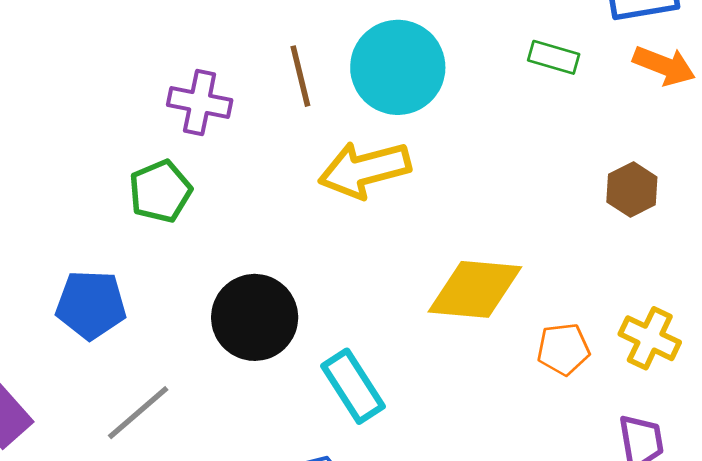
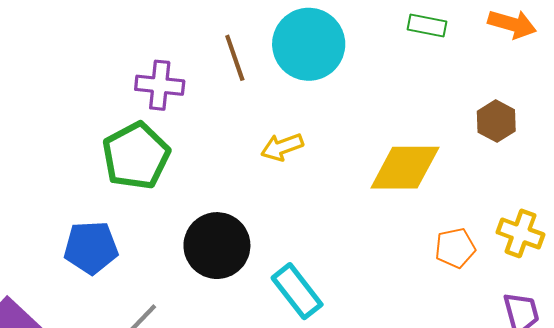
yellow arrow: (365, 170) -> (282, 147), moved, size x0.6
green pentagon: (160, 191) -> (136, 156), size x1.4
yellow diamond: (475, 289) -> (405, 168), moved

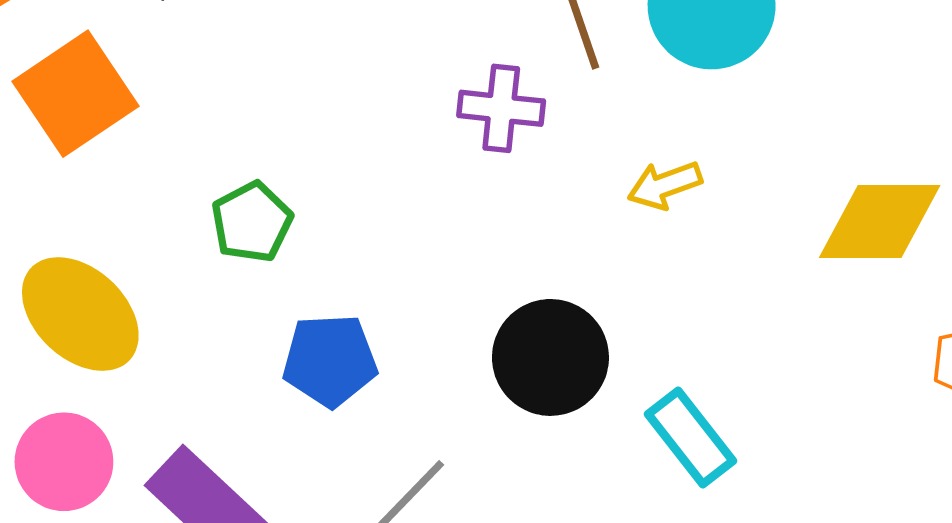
purple cross: (160, 85) -> (501, 108), moved
green pentagon: (136, 156) -> (252, 222), moved, size x0.7

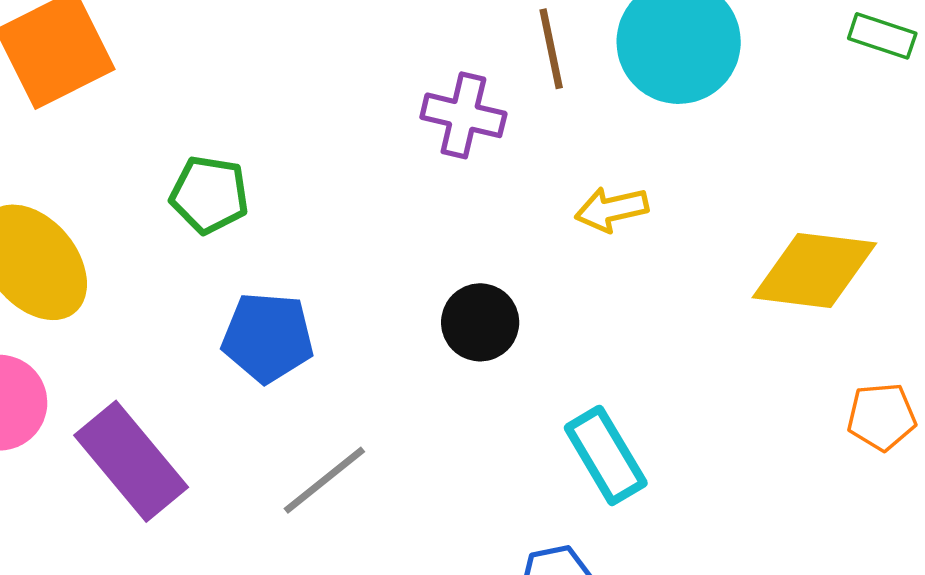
green pentagon: (252, 222) -> (209, 195), turned 30
black circle: (550, 357) -> (480, 322), moved, size x0.7

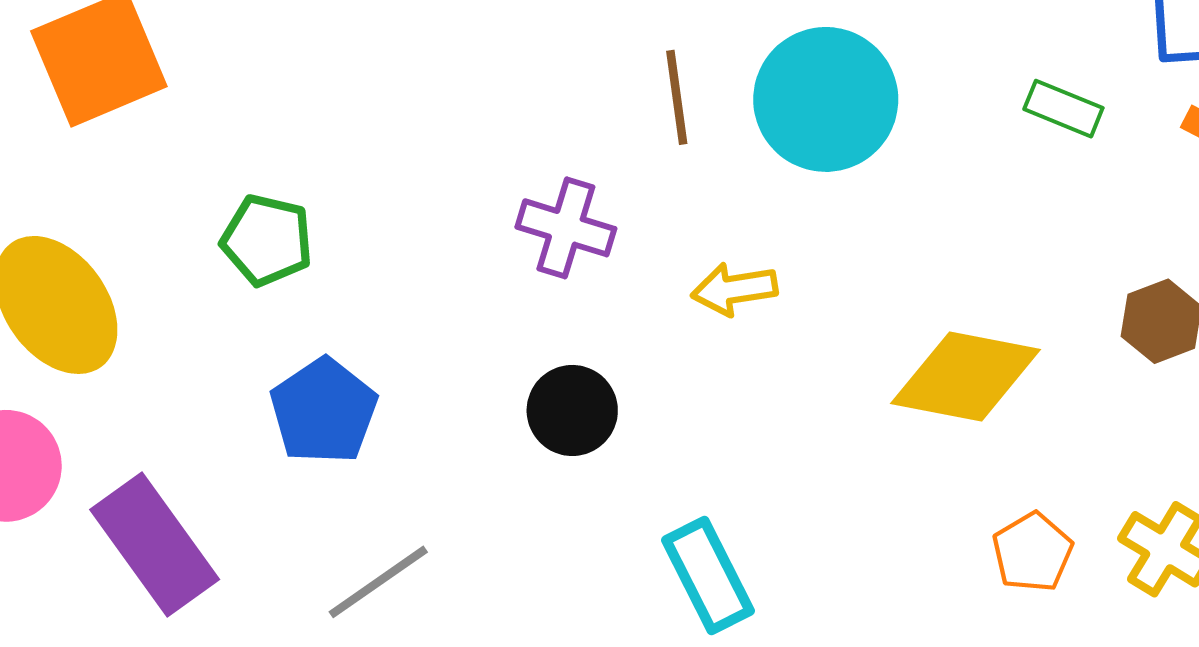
purple cross: (463, 115) -> (566, 228), moved
blue pentagon: (268, 337) -> (324, 411), turned 30
orange pentagon: (882, 417) -> (1032, 552), turned -30

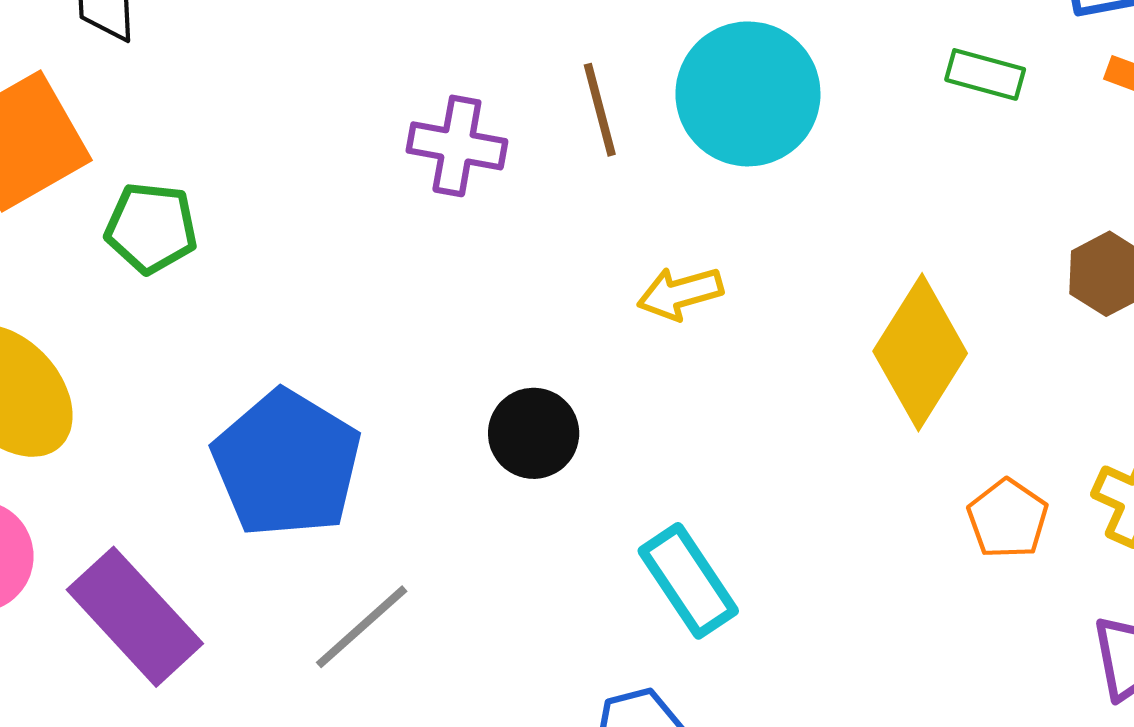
purple cross: (566, 228) -> (457, 146), moved
green pentagon: (267, 240) -> (151, 228), moved
yellow diamond: (966, 377) -> (920, 352), turned -62
blue pentagon: (324, 411) -> (287, 464), size x1.4

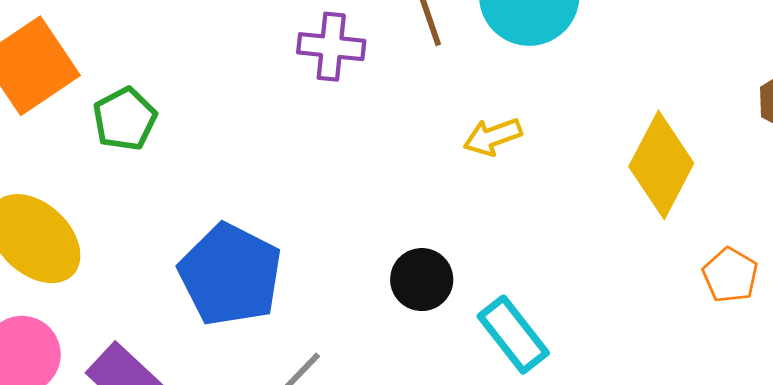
green pentagon: (151, 228) -> (125, 119), turned -30
black circle: (534, 433) -> (422, 280), moved

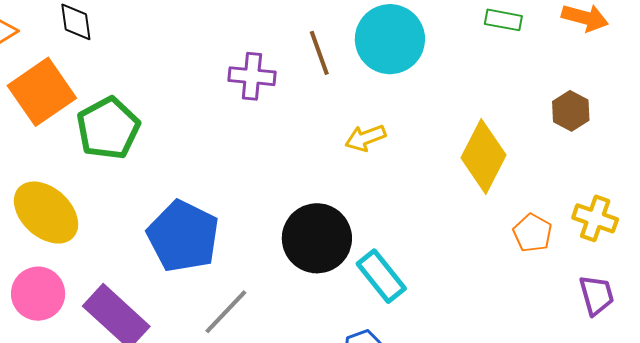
green pentagon: (125, 119) -> (108, 128), size x1.4
black circle: (422, 280) -> (317, 238), size x1.6

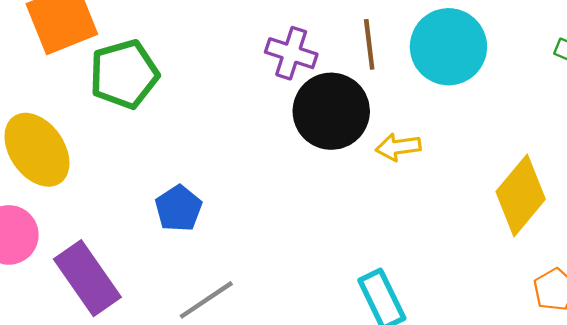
blue pentagon: (183, 236) -> (179, 208), size x0.6
black circle: (317, 238) -> (331, 111), moved

